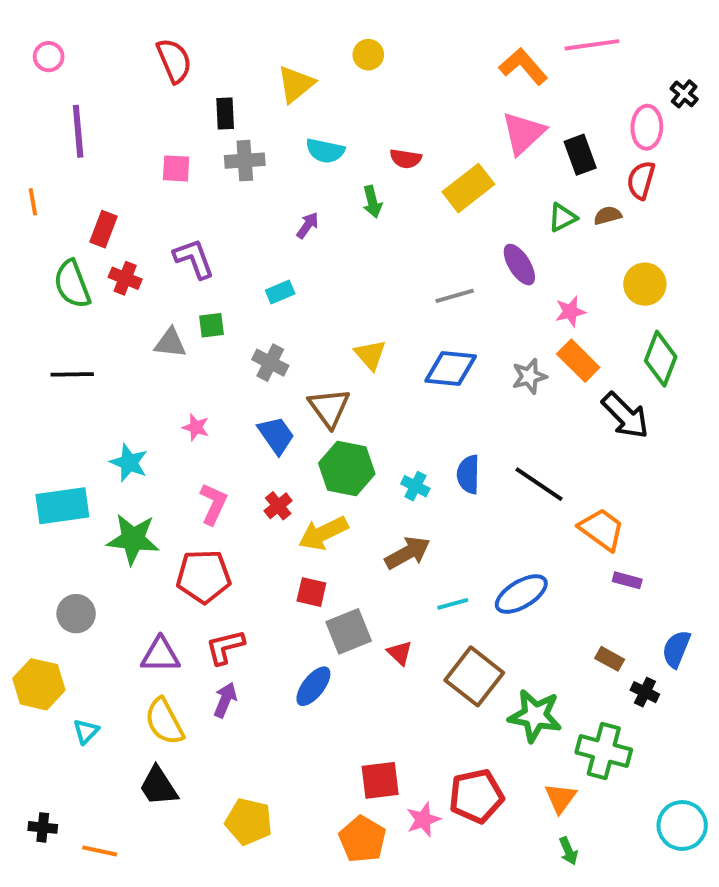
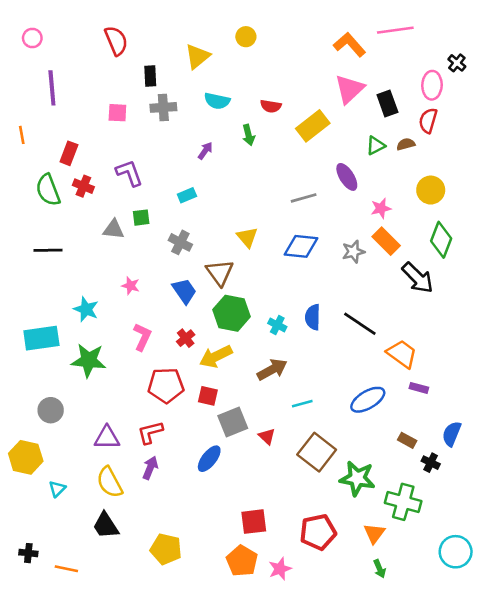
red pentagon: (204, 576) -> (166, 385), moved
blue ellipse: (521, 594) -> (368, 400), moved
pink star: (423, 820) -> (280, 569), moved

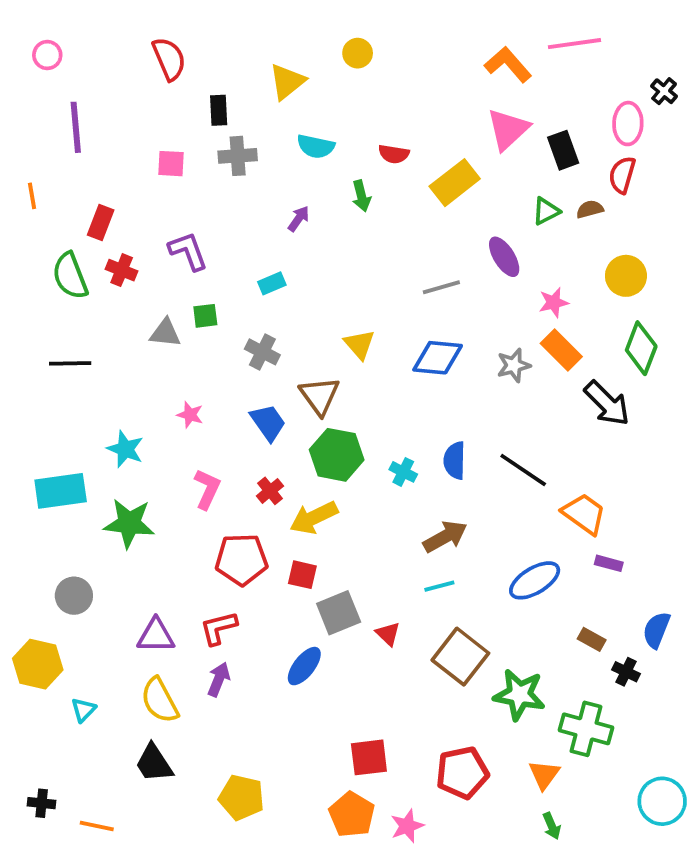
brown arrow: (272, 370) -> (445, 537), moved

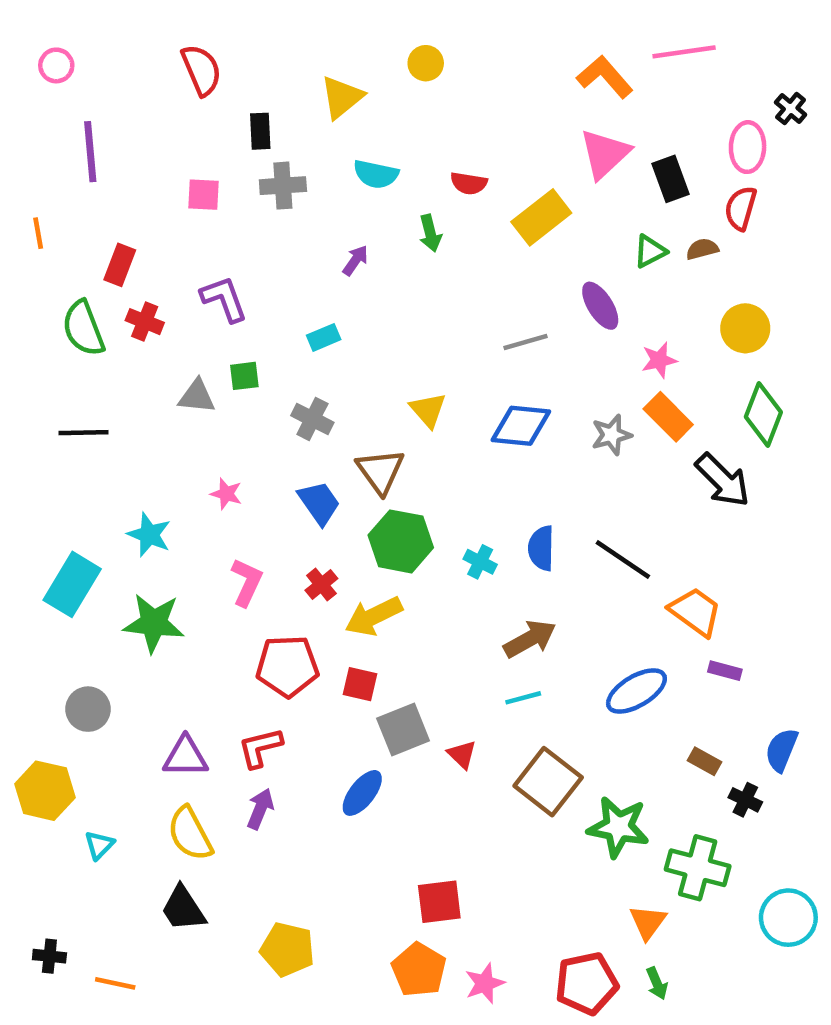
cyan rectangle: (61, 491) -> (72, 584), turned -51
red pentagon: (462, 773) -> (587, 983), moved
cyan circle: (662, 801) -> (788, 918), moved

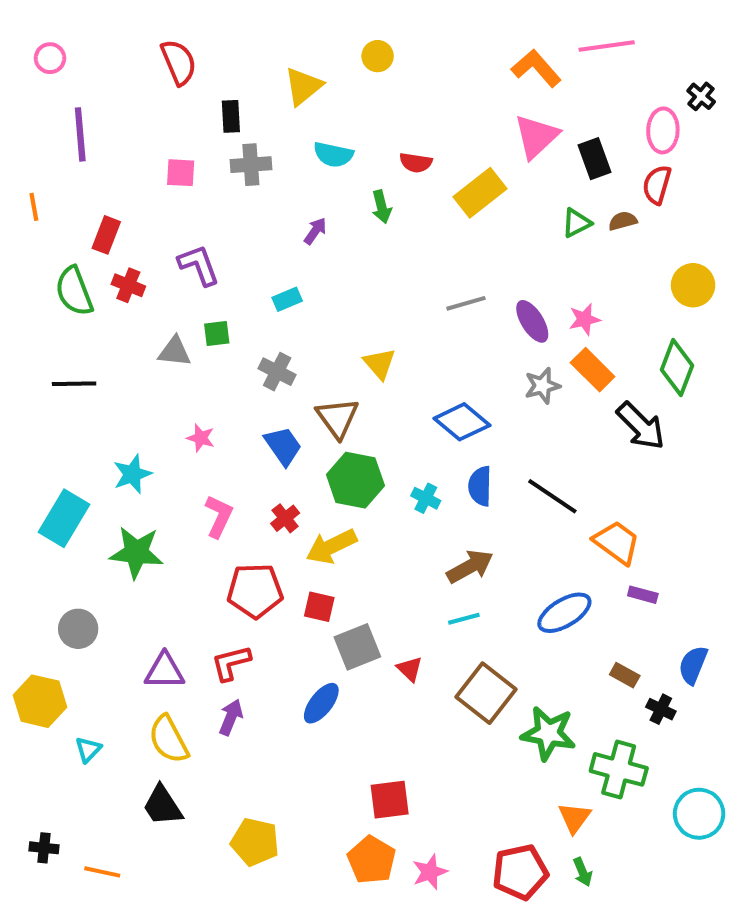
purple ellipse: (600, 306) -> (532, 321), moved
yellow circle: (745, 328) -> (693, 285), moved
blue diamond: (521, 426) -> (462, 422), moved, turned 34
cyan star: (149, 535) -> (132, 474), turned 30

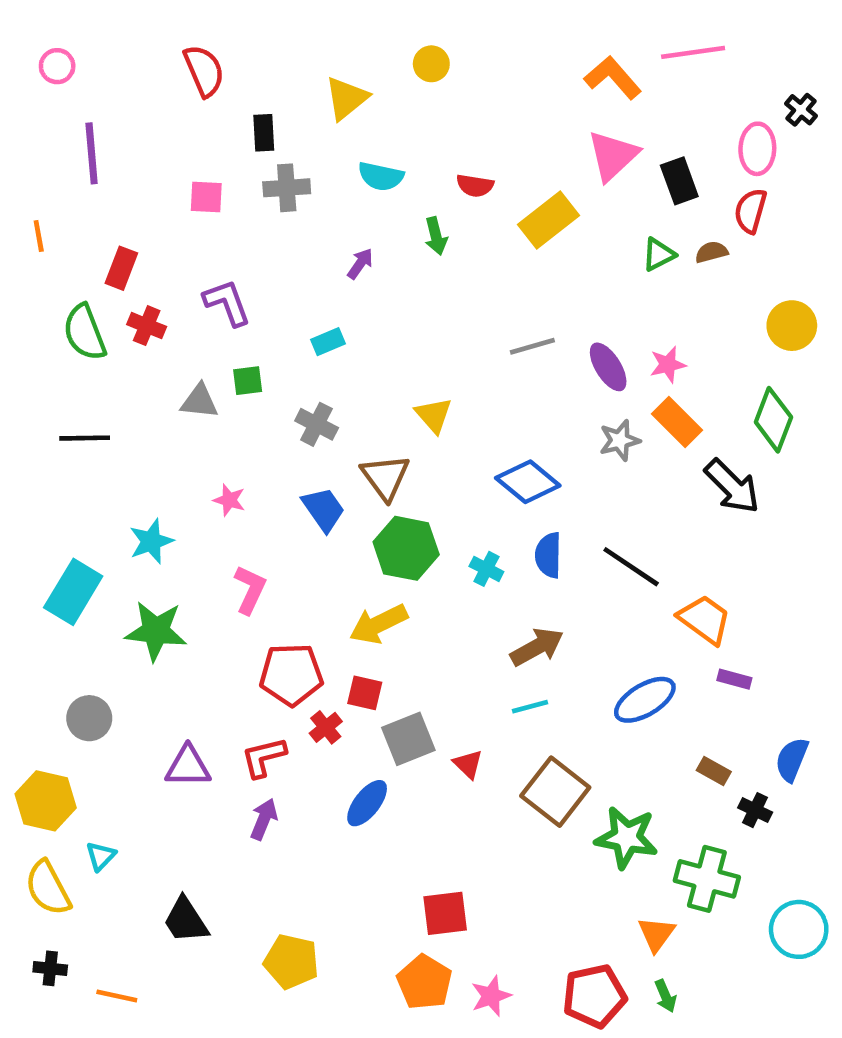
red cross: (285, 518) -> (326, 727), moved
yellow semicircle: (169, 739) -> (48, 888), moved

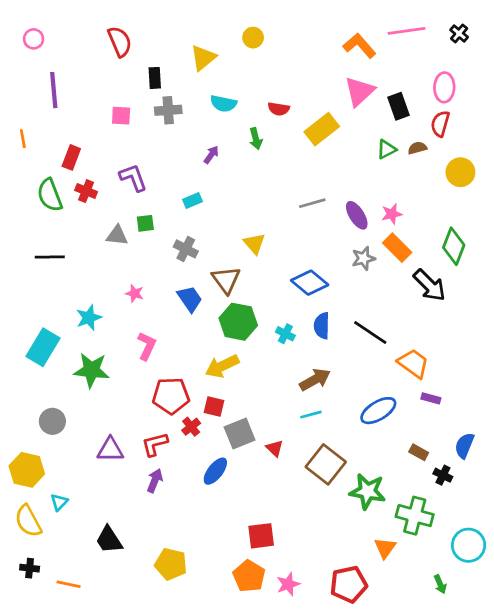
black cross: (801, 110) -> (459, 33), moved
yellow circle: (792, 326) -> (460, 172), moved
green arrow: (666, 996) -> (440, 584), moved

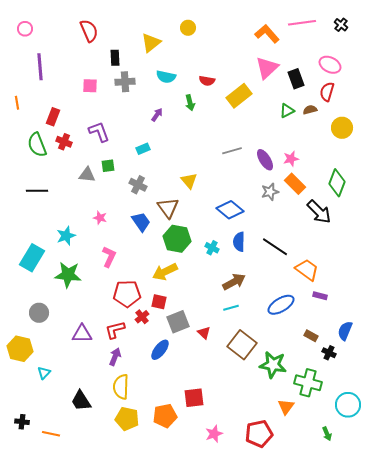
pink ellipse: (444, 87) -> (330, 65), turned -65
yellow semicircle: (28, 521) -> (121, 387), moved, turned 30
orange pentagon: (249, 576) -> (165, 416), moved, turned 30

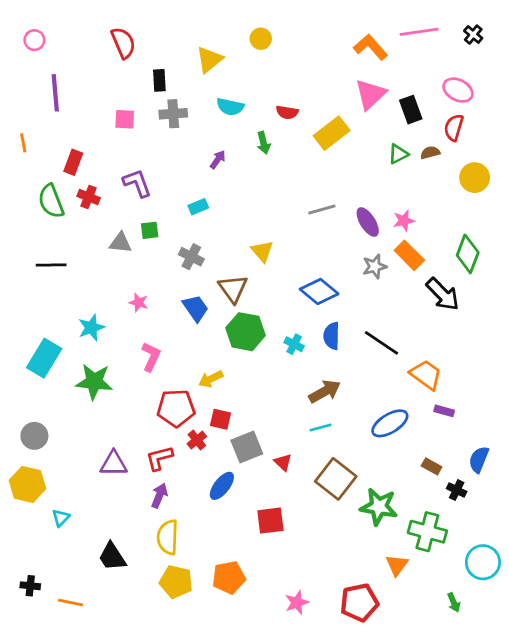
yellow arrow: (165, 272) -> (211, 379), moved, size x0.7
gray circle: (39, 313) -> (34, 436), moved
red square: (194, 398) -> (270, 521), moved

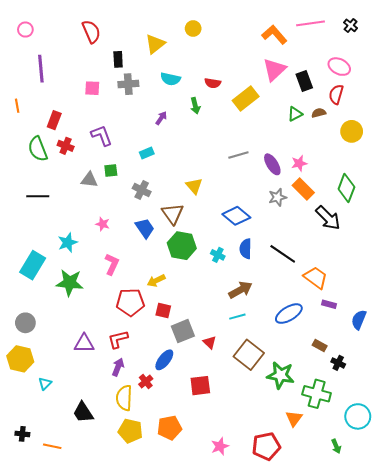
red cross: (197, 440) -> (146, 381), moved
blue semicircle: (479, 459) -> (359, 320), moved

